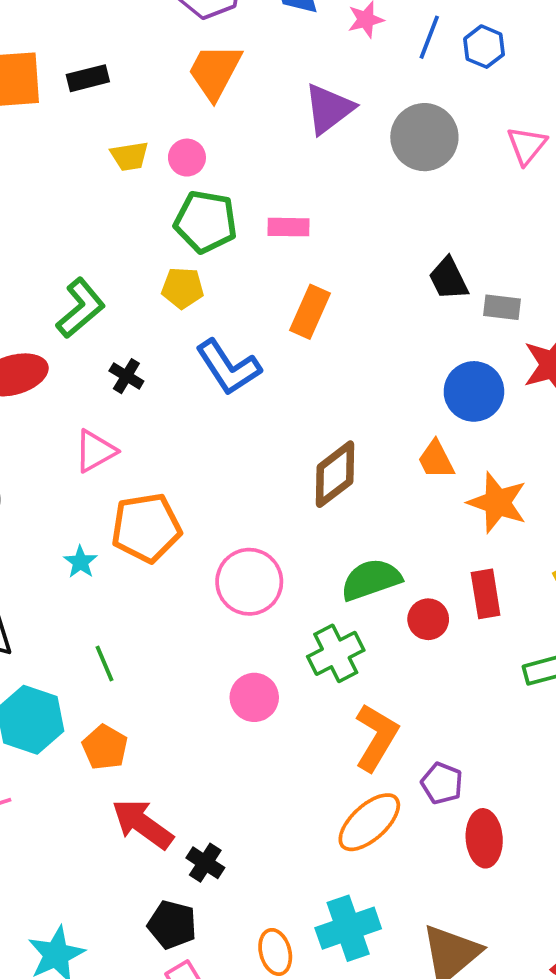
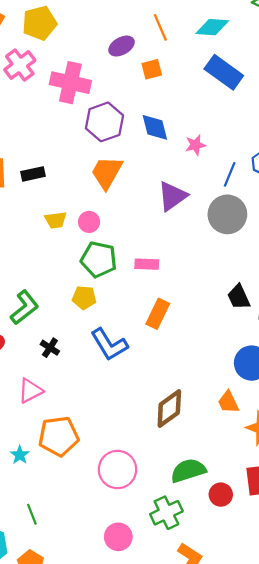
blue line: (429, 37) -> (230, 174), moved

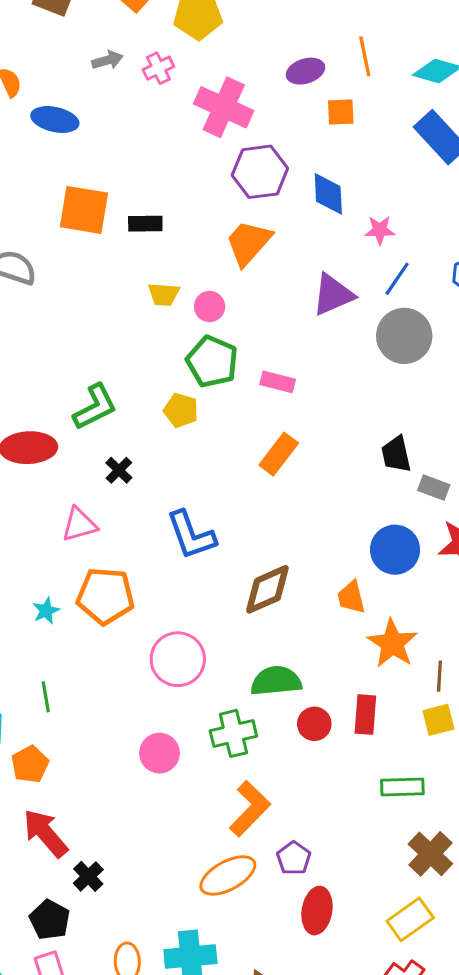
pink cross: (20, 65) -> (158, 68), size x0.7
blue line: (230, 174) -> (397, 279), moved
blue L-shape: (109, 345) -> (191, 535), moved

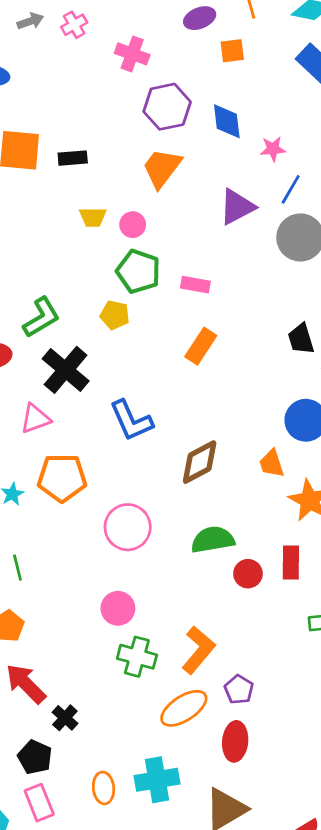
pink cross: (224, 107) -> (132, 54), size x0.7
black cross: (119, 470) -> (66, 370), size x2.0
green cross: (233, 733) -> (137, 657), moved, turned 33
red ellipse: (317, 911) -> (235, 741), moved

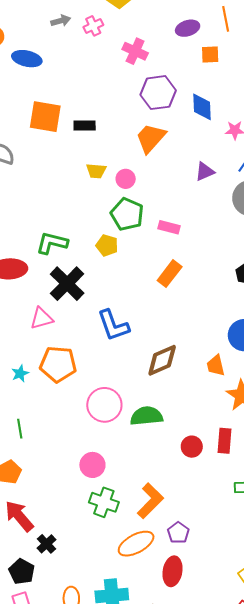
purple triangle: (237, 207) -> (205, 172), size x0.7
green L-shape: (41, 317) -> (52, 243), turned -140
green semicircle: (213, 540) -> (147, 416), moved

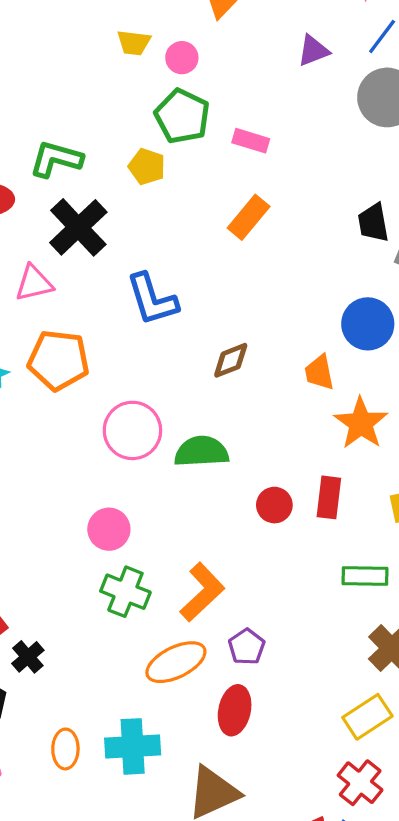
brown diamond: (162, 360) -> (231, 360), size x0.7

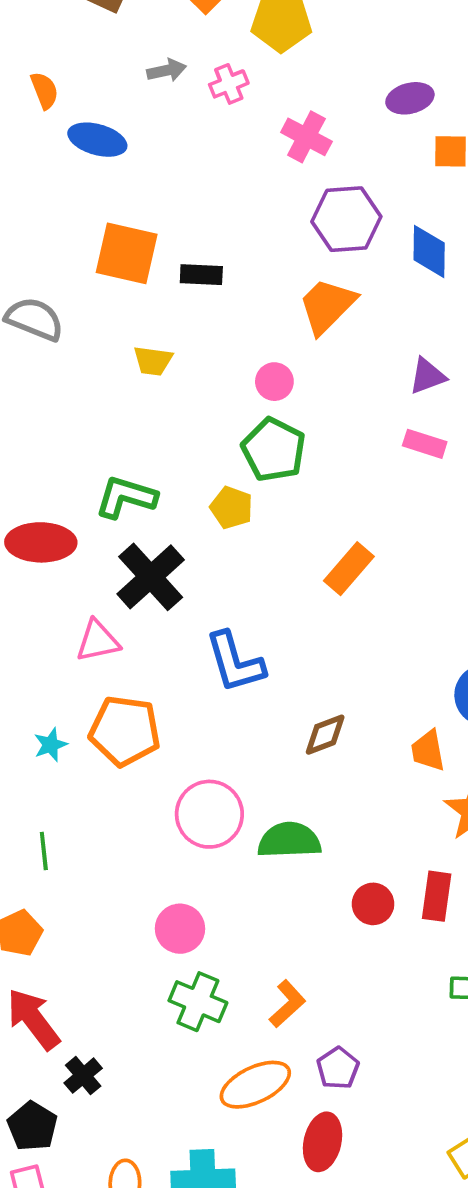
yellow trapezoid: (134, 43) -> (153, 361), moved
pink rectangle: (251, 141) -> (425, 444), moved
orange L-shape: (202, 592) -> (287, 1004), size x0.7

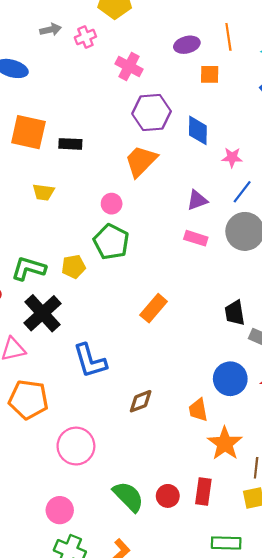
yellow pentagon: (232, 508) -> (74, 267), moved, turned -30
green semicircle: (289, 840) -> (128, 497), moved, turned 48

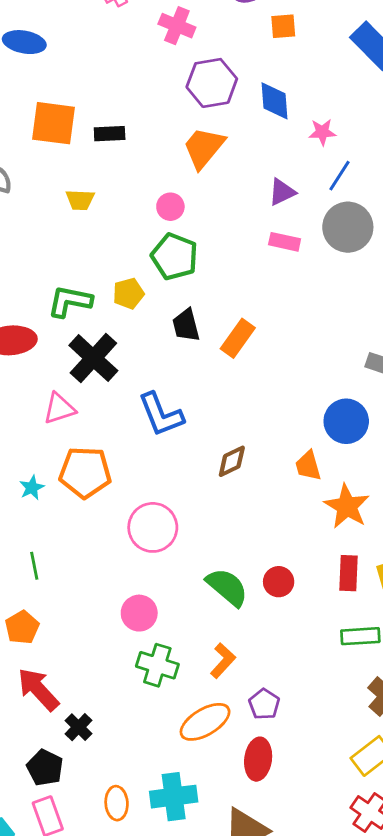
black trapezoid: (235, 313) -> (186, 325), moved
red rectangle: (203, 491) -> (349, 573), moved

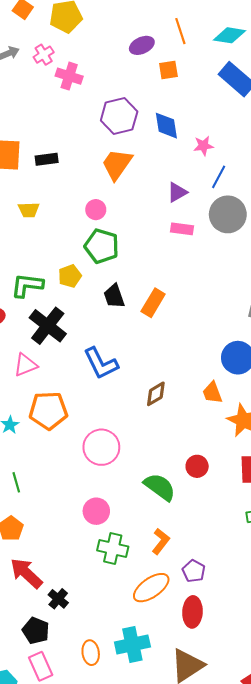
pink cross: (177, 26) -> (69, 76), moved
red circle: (279, 582) -> (197, 466), moved

